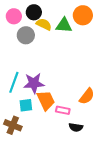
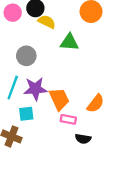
green triangle: (64, 25) -> (69, 42), moved
gray circle: (26, 35) -> (26, 56), moved
orange trapezoid: (46, 100) -> (59, 99), moved

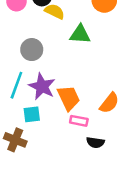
purple star: (35, 89) -> (42, 86), turned 30

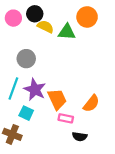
green triangle: (80, 34) -> (67, 32), moved
cyan square: (32, 114) -> (26, 113), turned 32

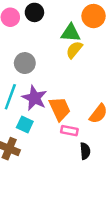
yellow semicircle: (45, 27) -> (74, 50), moved, turned -77
black semicircle: (80, 137) -> (85, 151), turned -104

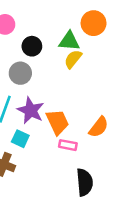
black circle: (34, 12) -> (32, 46), moved
black semicircle: (85, 151) -> (85, 182), moved, size x1.5

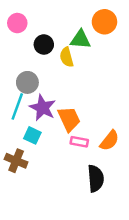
yellow semicircle: (73, 59) -> (67, 57), moved, turned -54
gray circle: (20, 73) -> (27, 82), moved
orange semicircle: (99, 127) -> (110, 141), moved

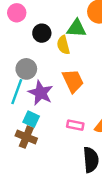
orange trapezoid: (69, 119) -> (73, 81), moved
brown cross: (16, 161) -> (26, 137), moved

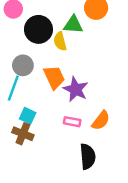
black circle: (42, 33) -> (38, 29), size x1.5
orange trapezoid: (73, 81) -> (54, 77), moved
purple star: (41, 93) -> (76, 89), moved

